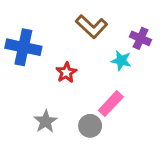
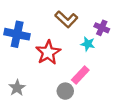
red star: (66, 72) -> (48, 52), size x1.6
gray star: (46, 121) -> (17, 88), moved

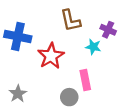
brown L-shape: (66, 19) -> (70, 21), turned 35
pink rectangle: (80, 75) -> (85, 80), turned -54

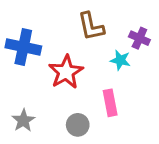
gray circle: (69, 97) -> (78, 125), moved

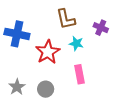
cyan star: (120, 60) -> (76, 43), moved
gray circle: (78, 125) -> (46, 89), moved

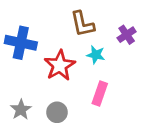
purple cross: (101, 28) -> (127, 35), turned 32
pink rectangle: (80, 74) -> (100, 94), turned 30

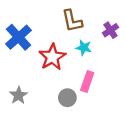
blue cross: (21, 43) -> (18, 37), turned 36
gray circle: (57, 112) -> (67, 98), moved

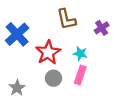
cyan star: (84, 48) -> (80, 54), moved
gray circle: (67, 98) -> (53, 78), moved

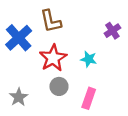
brown L-shape: (66, 19) -> (51, 21), moved
pink rectangle: (80, 75) -> (89, 98), moved

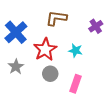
brown L-shape: (51, 21) -> (56, 18), moved, turned 110
gray star: (19, 97) -> (16, 67), moved

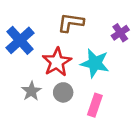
cyan star: (76, 50) -> (95, 63), size x1.6
gray star: (16, 67) -> (31, 91), moved

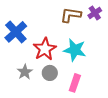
brown L-shape: (71, 23) -> (71, 15), moved
purple cross: (120, 33) -> (95, 13), moved

